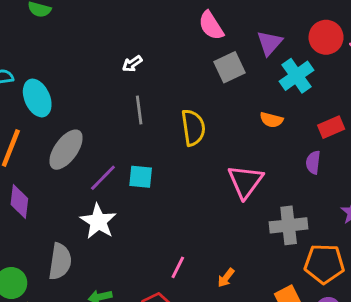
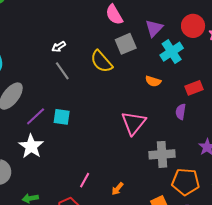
white arrow: (132, 64) -> (59, 47), moved
gray line: (139, 110) -> (62, 71), turned -30
yellow semicircle: (193, 128) -> (101, 61), moved, turned 145

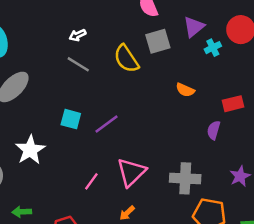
cyan cross: (172, 52) -> (213, 48), moved, size x0.6
gray line: (62, 71) -> (78, 64), turned -30
purple line: (36, 116) -> (107, 124), moved
pink triangle: (133, 123) -> (131, 172), moved
pink line: (85, 180) -> (91, 181), moved

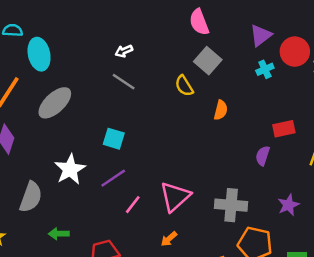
purple triangle: (194, 27) -> (261, 35), moved
gray square: (158, 41) -> (208, 61), turned -35
yellow semicircle: (126, 59) -> (184, 86), moved, size x0.7
orange semicircle: (185, 90) -> (221, 110), moved, turned -102
purple line: (107, 124) -> (113, 178), moved

